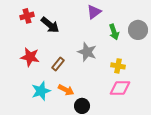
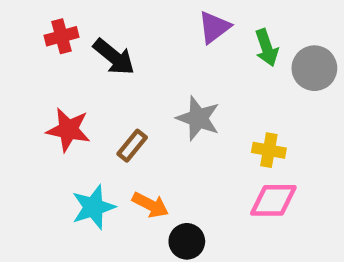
green arrow: (114, 32) -> (267, 48), moved

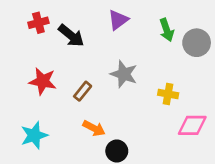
purple triangle: (214, 27) -> (118, 20), moved
pink diamond: (273, 200) -> (192, 125), moved
cyan star: (93, 207) -> (34, 135), moved

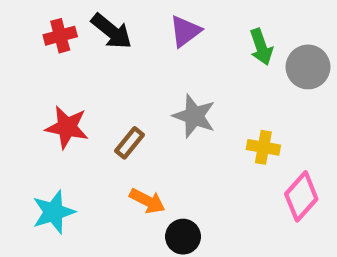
black arrow: (71, 36) -> (112, 31), moved
pink diamond: (192, 125) -> (301, 196), turned -48

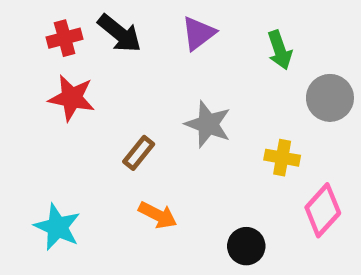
gray circle: (308, 67) -> (330, 98), moved
red star: (67, 127) -> (72, 98), moved
cyan star: (54, 212) -> (57, 227), turned -30
black circle: (183, 237) -> (246, 246), moved

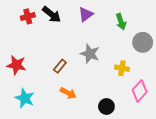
red star: (72, 98) -> (16, 65), moved

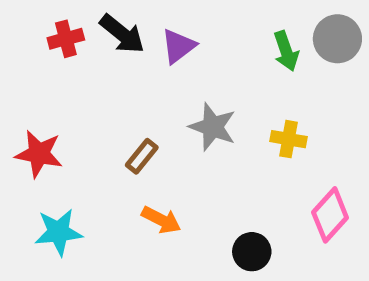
purple triangle: (86, 14) -> (178, 46), moved
gray circle: (143, 42) -> (337, 39), moved
yellow cross: (122, 68) -> (288, 139), moved
cyan star: (25, 98) -> (58, 232), turned -30

